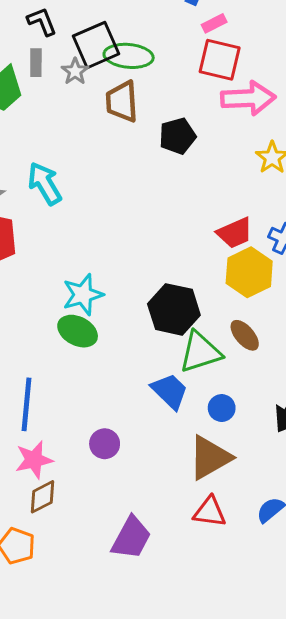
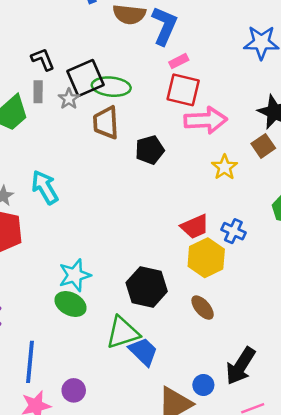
green triangle: (200, 352) -> (123, 333), moved
blue circle: (222, 408) -> (203, 385), moved
purple circle: (105, 444) -> (74, 390), moved

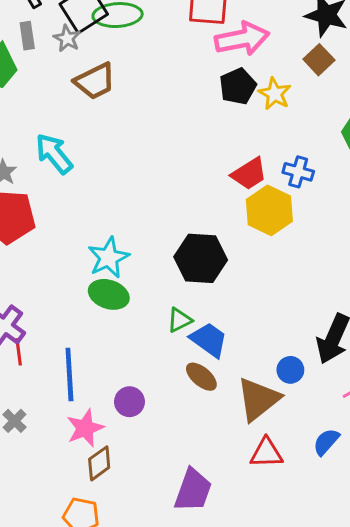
brown trapezoid: (106, 123) -> (95, 81), moved, turned -104
black pentagon: (150, 150) -> (238, 86), moved
brown ellipse: (203, 308) -> (201, 377), moved
green triangle: (123, 333) -> (180, 320), size x0.6

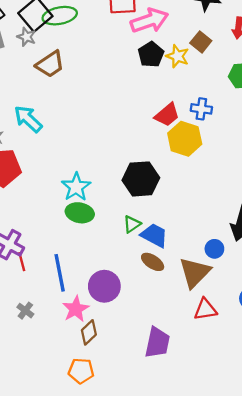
brown square: (319, 60) -> (201, 42), moved
purple circle: (129, 402) -> (104, 286), size x1.5

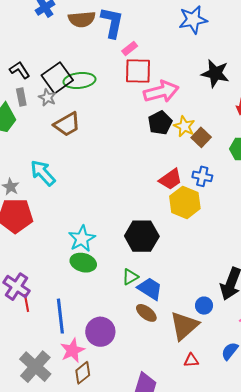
brown square: (201, 42) -> (201, 137), moved
red triangle: (205, 309) -> (191, 360), size x0.7
gray cross: (25, 311) -> (35, 367), moved, size x2.0

